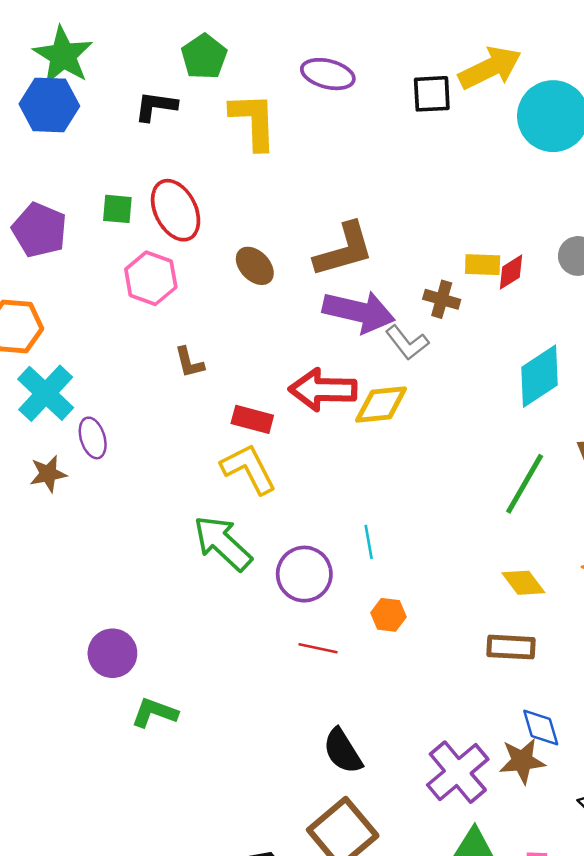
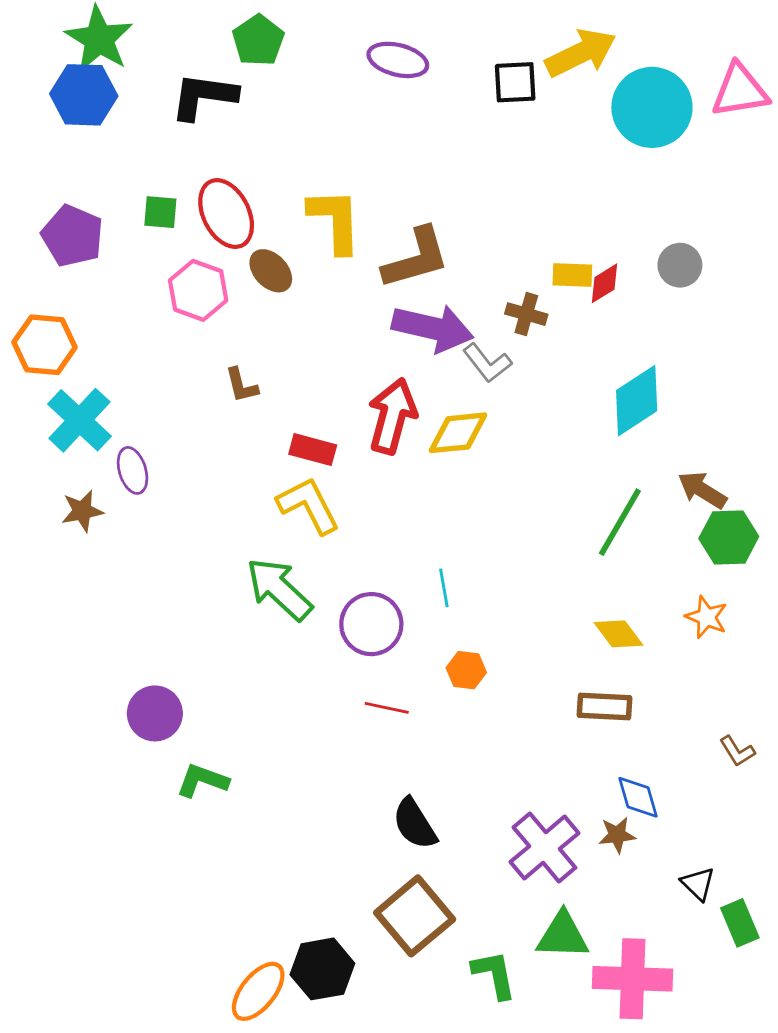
black L-shape: (156, 106) -> (204, 96), size x1.4
yellow L-shape: (254, 121) -> (335, 221), moved
brown ellipse: (255, 266) -> (271, 271), moved
red arrow: (323, 390) -> (392, 416), turned 104
brown star: (522, 761) -> (617, 835), size x0.7

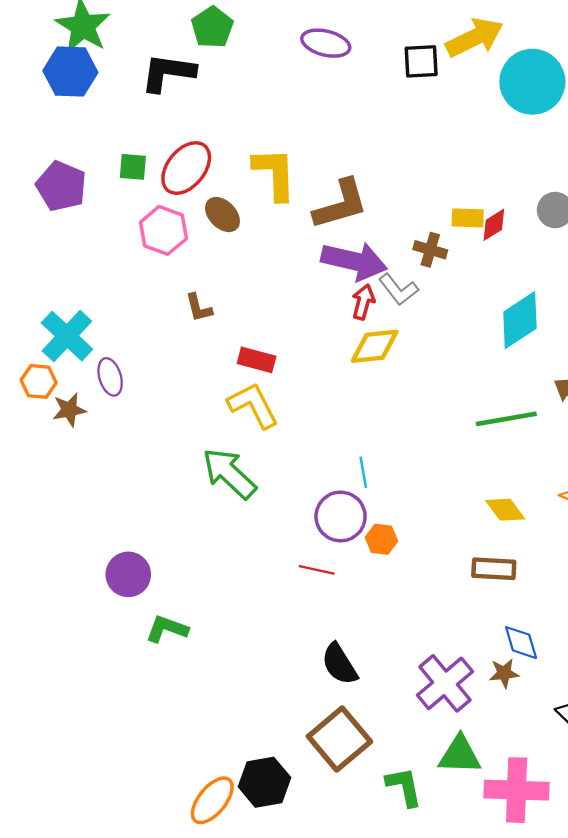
red ellipse: (226, 214) -> (186, 168), turned 66
orange hexagon: (45, 345) -> (39, 381), moved, size x0.7
red arrow: (392, 416) -> (363, 302), moved, size x0.6
green line: (620, 522) -> (506, 419), turned 50
purple circle: (371, 624) -> (341, 517), moved

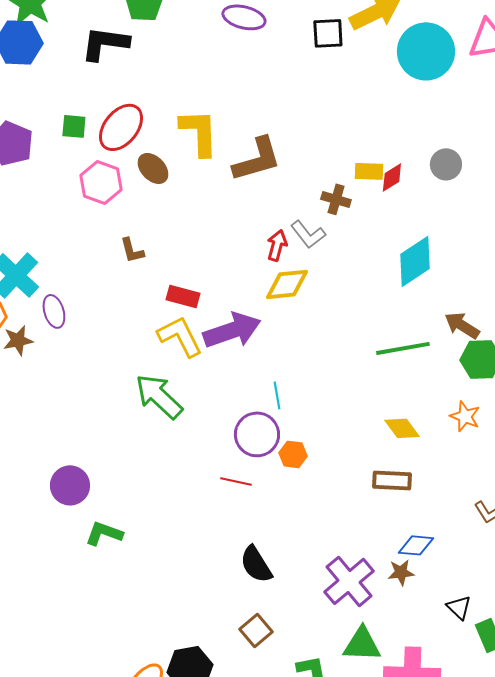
purple arrow: (354, 261) -> (232, 330), moved, turned -32
blue diamond: (521, 643) -> (416, 545), turned -69
brown square: (339, 739) -> (256, 630), size x0.6

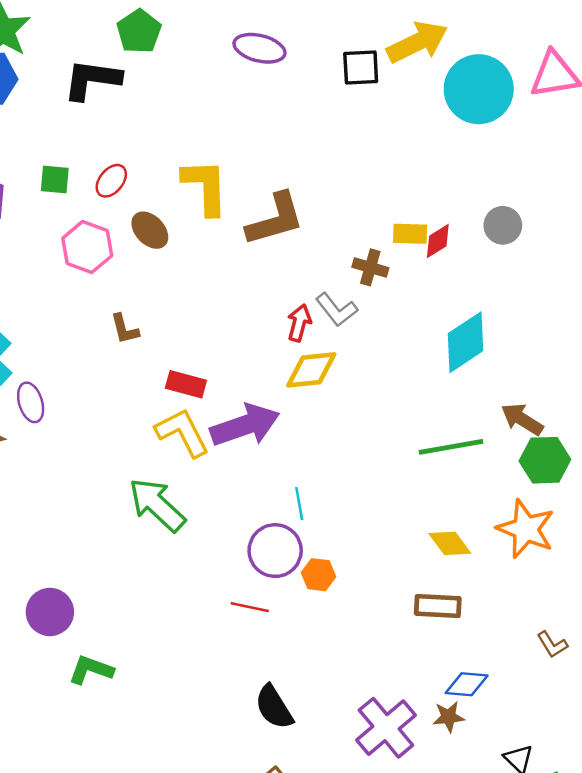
red ellipse: (121, 127) -> (111, 181), size x0.6
orange star: (465, 416) -> (526, 529), size x1.6

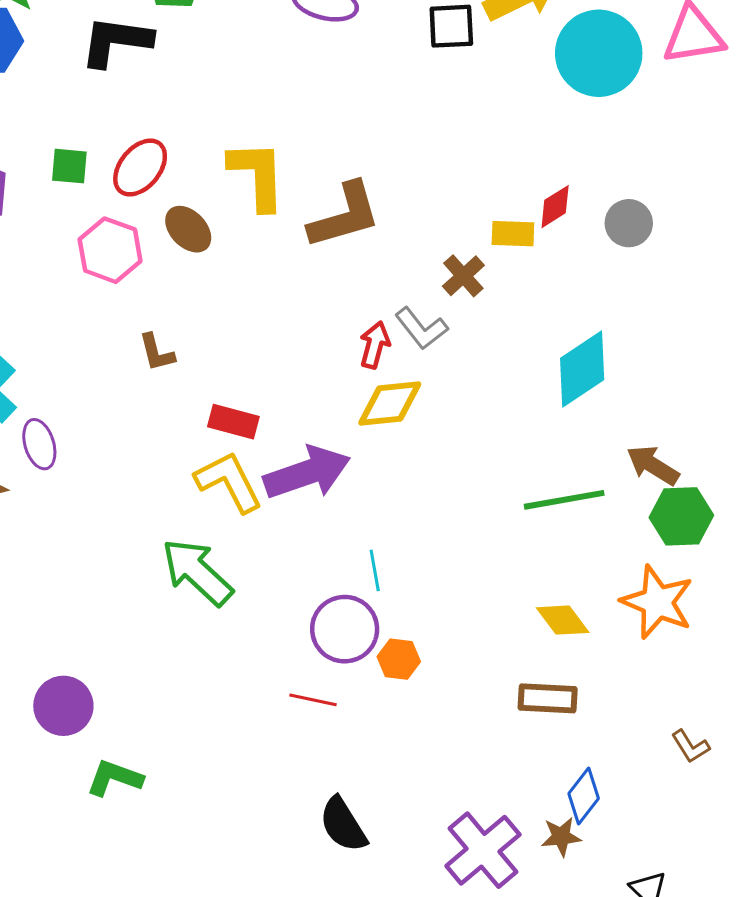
red ellipse: (111, 181) -> (140, 168), size x1.4
red diamond: (438, 241) -> (555, 207), moved
brown cross: (370, 267) -> (463, 276), turned 32
blue diamond: (467, 684) -> (584, 796), turned -57

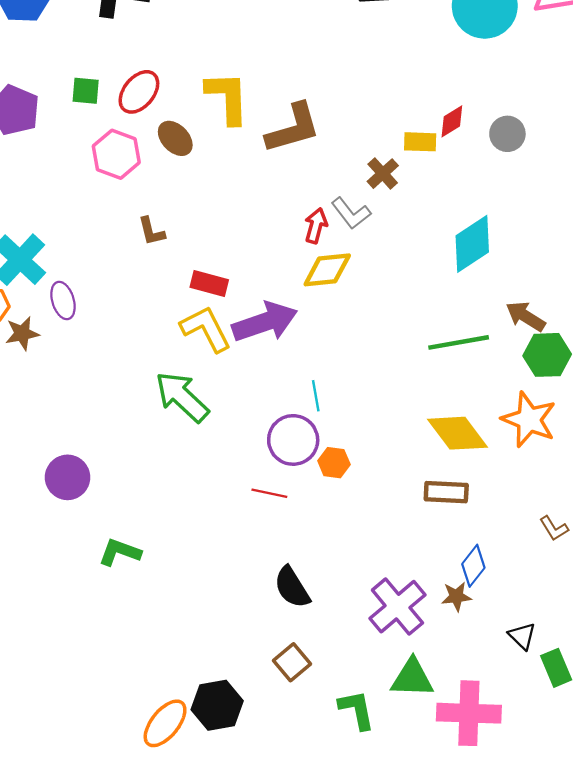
yellow diamond: (563, 620) -> (458, 433), size x1.5
purple circle: (63, 706) -> (68, 477), moved

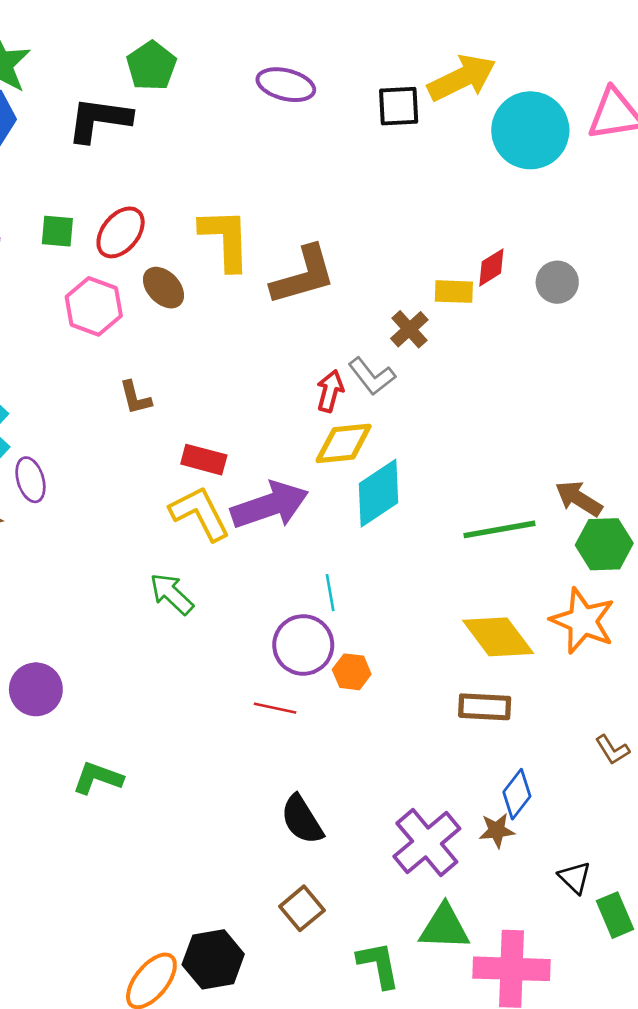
cyan diamond: (472, 244) -> (379, 493), moved
green arrow: (182, 397) -> (172, 594), size x0.7

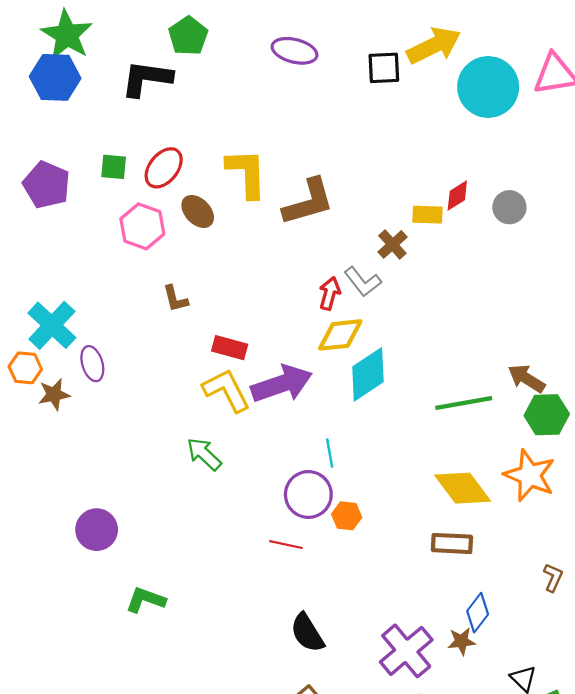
brown L-shape: (612, 750) -> (553, 577), turned -124

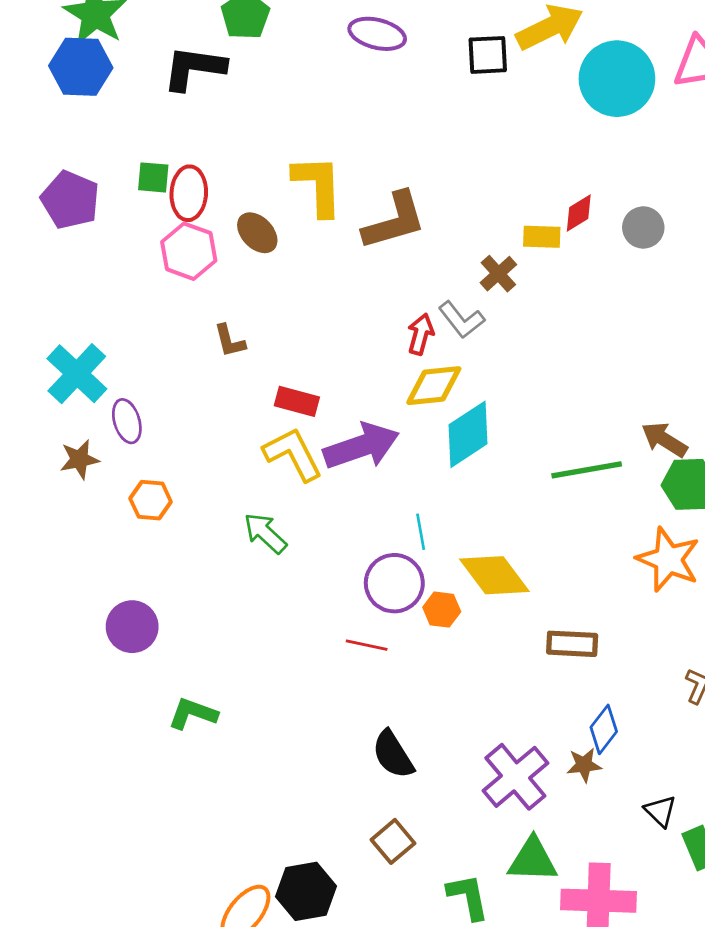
red ellipse: (164, 168) -> (189, 193), moved, turned -36
orange hexagon: (25, 368) -> (151, 500), moved
yellow diamond: (463, 488) -> (494, 575), moved

